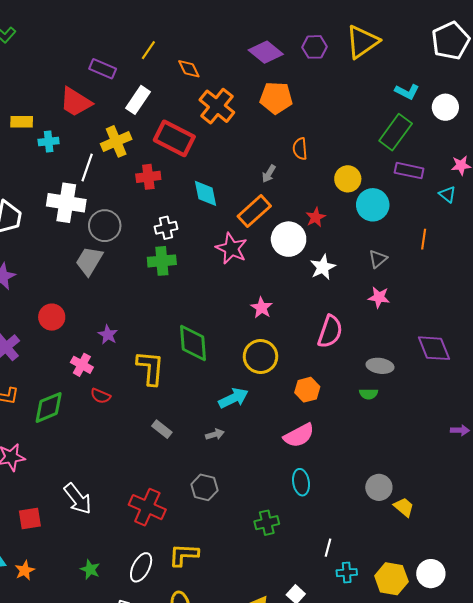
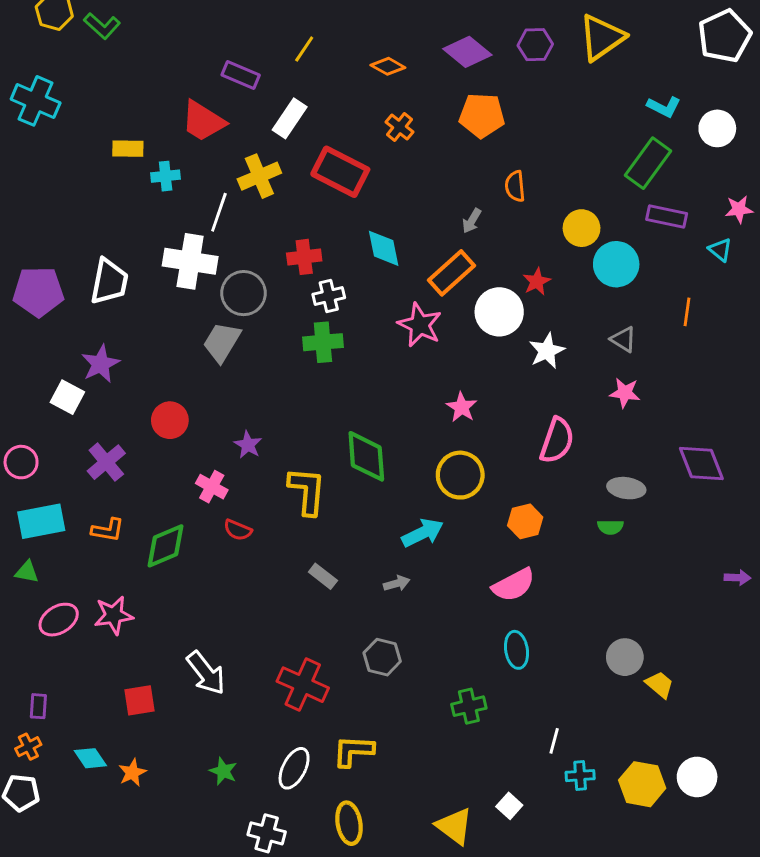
orange diamond: (189, 69) -> (388, 66), moved, turned -35
orange cross: (217, 106) -> (400, 127), size x0.6
red cross: (148, 177) -> (304, 257), moved
gray triangle: (378, 259) -> (623, 339), turned -48

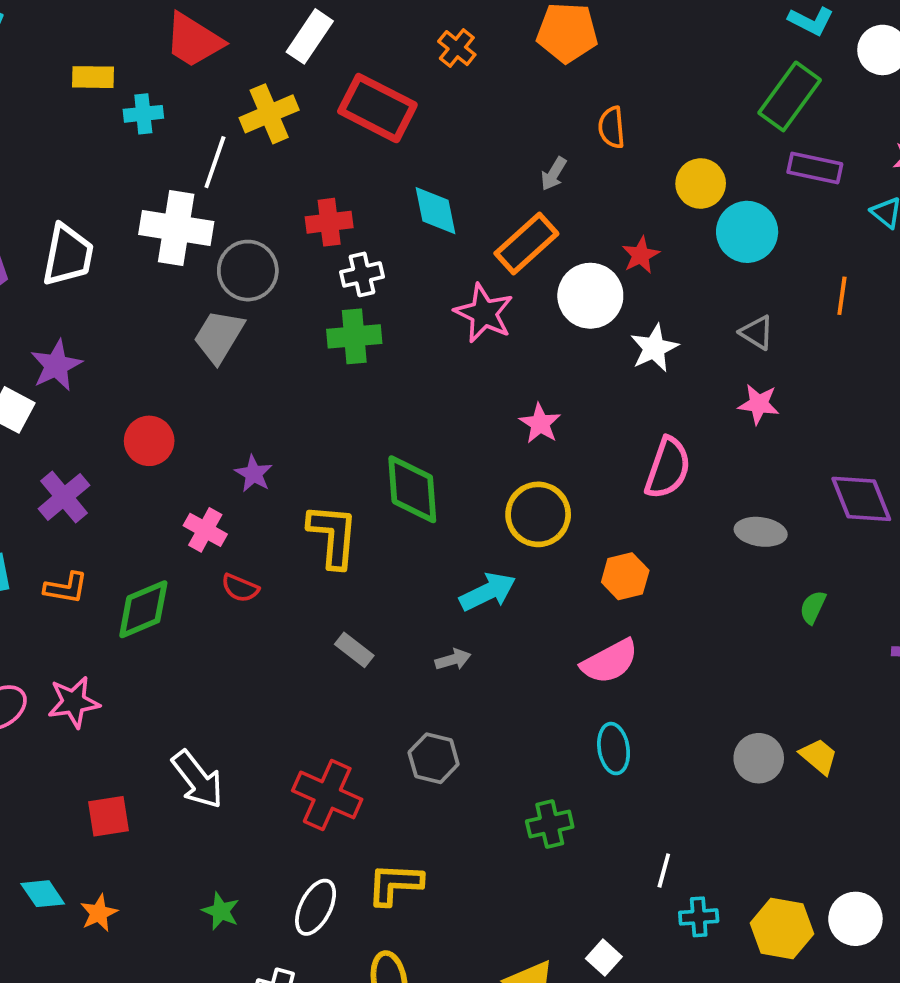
green semicircle: (610, 527) -> (813, 607), moved, turned 115
yellow trapezoid: (660, 685) -> (819, 756), moved

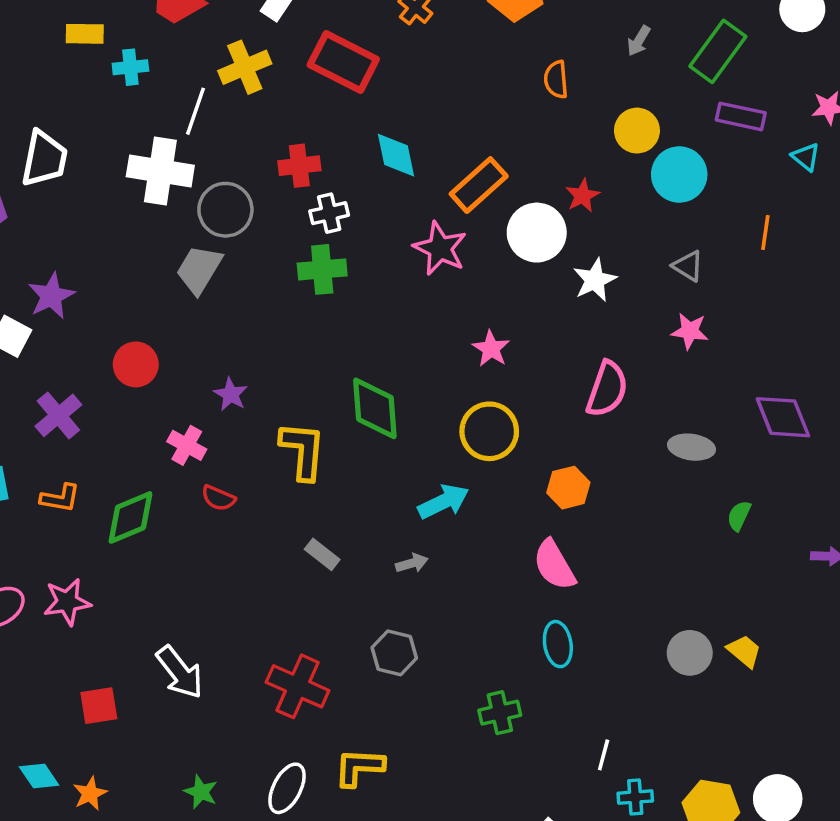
gray arrow: (554, 174) -> (639, 41), moved
white trapezoid: (68, 255) -> (44, 159), moved
pink semicircle: (610, 661) -> (554, 565), turned 88

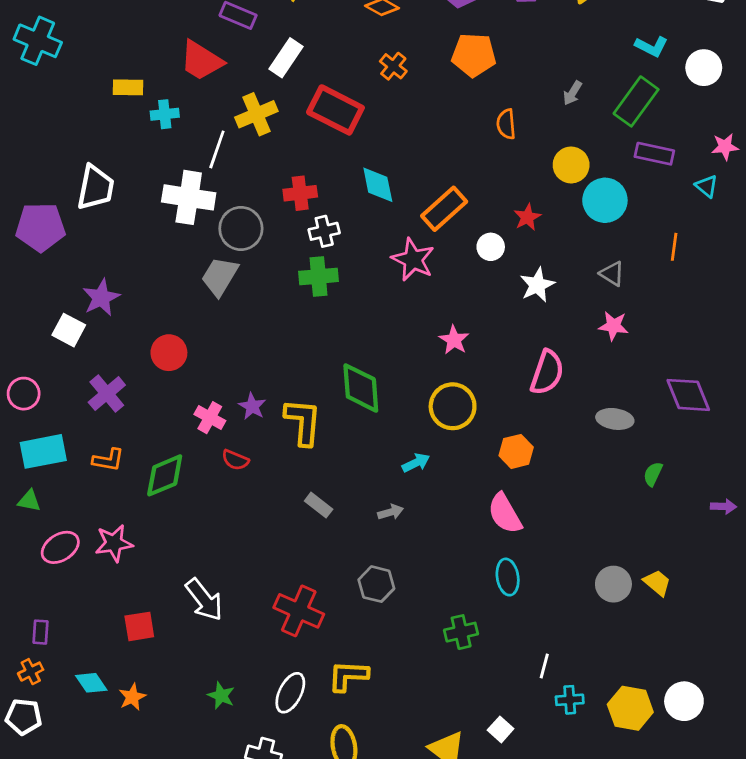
white circle: (537, 233) -> (491, 247), size x0.6
purple star: (231, 394) -> (252, 406), moved
cyan arrow: (444, 502) -> (416, 463), size x0.7

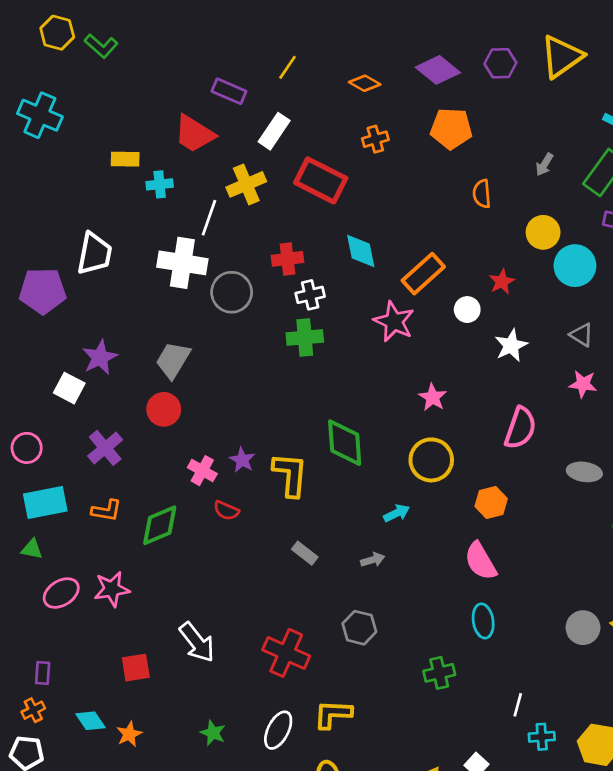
orange cross: (393, 66) -> (375, 139), turned 35
gray trapezoid: (220, 276) -> (173, 360), moved

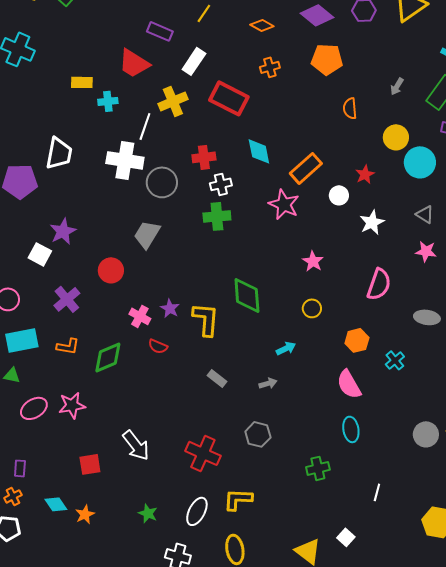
gray trapezoid: (173, 360) -> (147, 234), moved
yellow circle: (431, 460) -> (312, 308), size x0.6
cyan cross: (542, 737) -> (395, 360), moved, turned -36

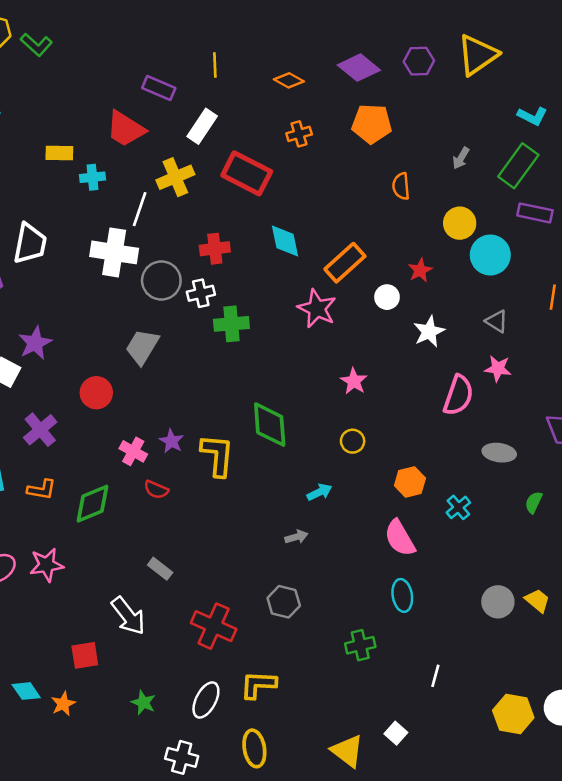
yellow line: (204, 13) -> (215, 65), turned -36
white cross: (221, 184) -> (201, 293), moved
pink semicircle: (379, 284) -> (458, 395), moved
gray rectangle: (217, 378) -> (160, 569), moved
red square: (90, 464) -> (85, 655), moved

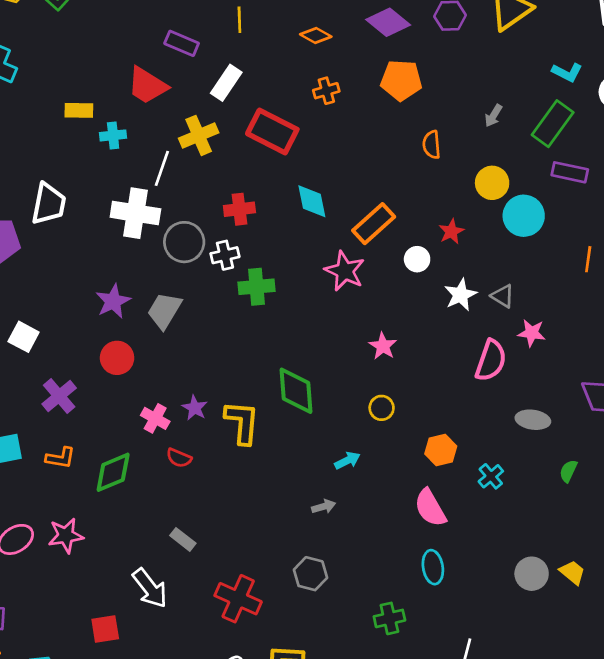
gray triangle: (497, 321) -> (503, 296), moved
purple star: (35, 343) -> (113, 301), moved

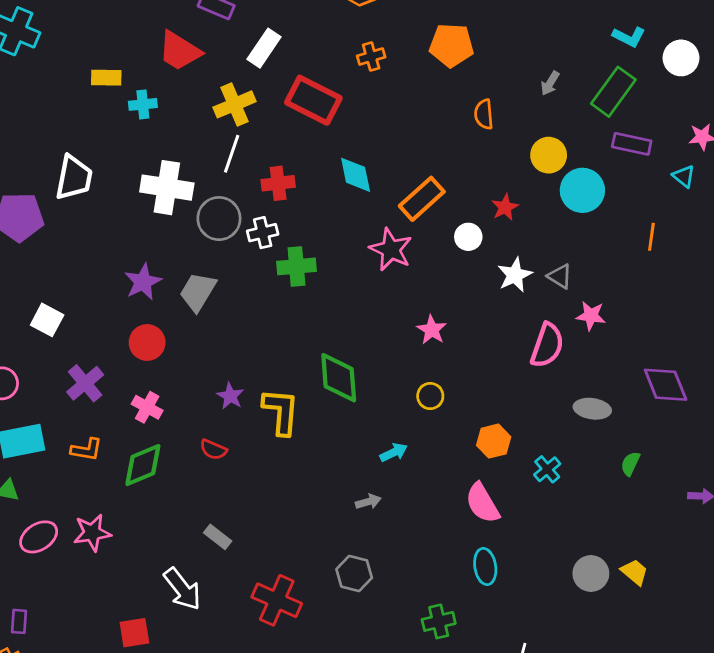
white line: (162, 168) -> (232, 154), moved
pink cross: (155, 418) -> (147, 407), moved

